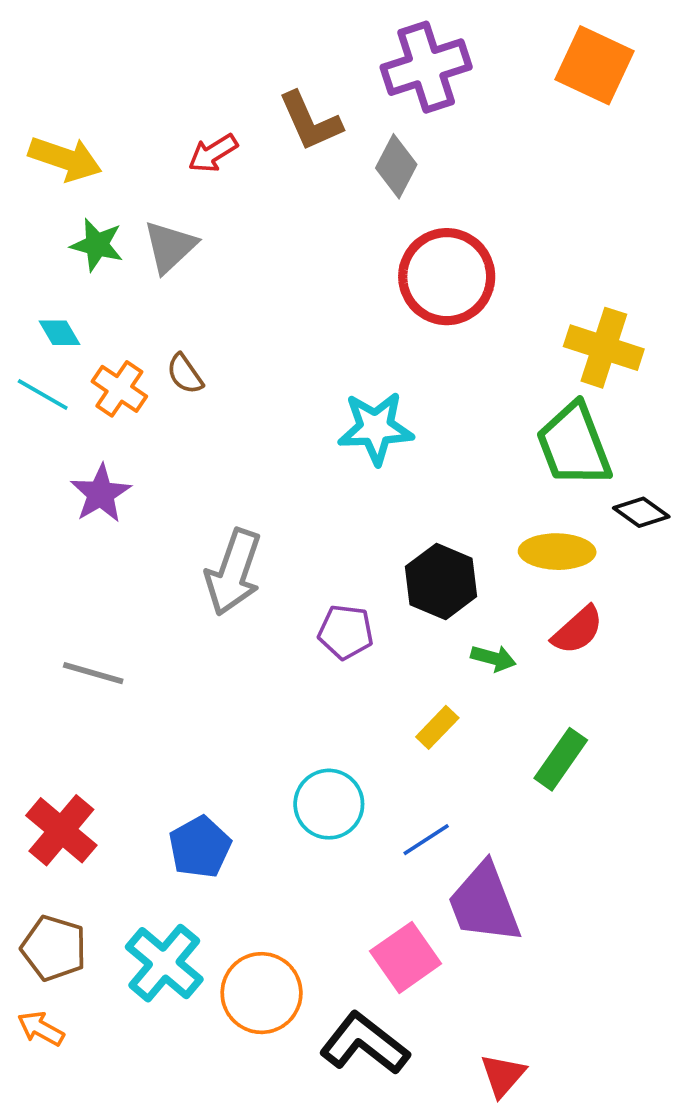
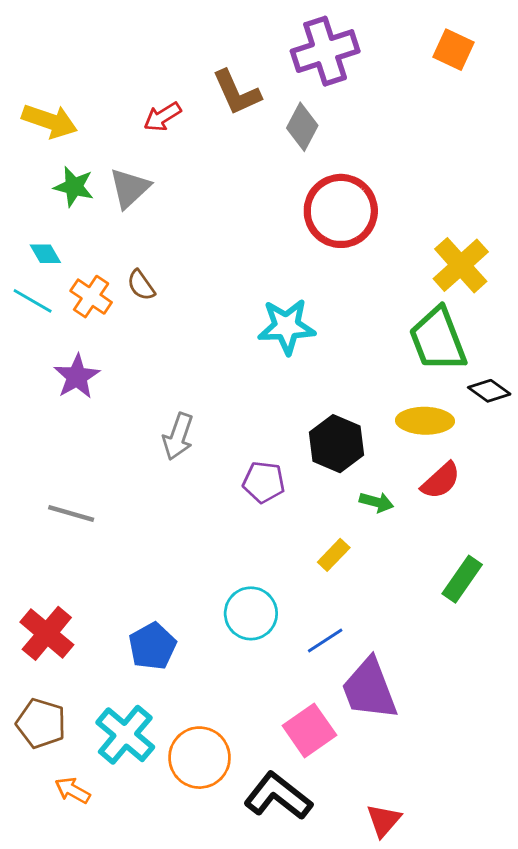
orange square: (594, 65) -> (454, 50), size x0.7
yellow cross: (604, 348) -> (461, 265), turned 30
gray arrow: (233, 572) -> (178, 436), size x0.7
green rectangle: (561, 759) -> (462, 579), moved
orange arrow: (41, 1029) -> (72, 790), moved

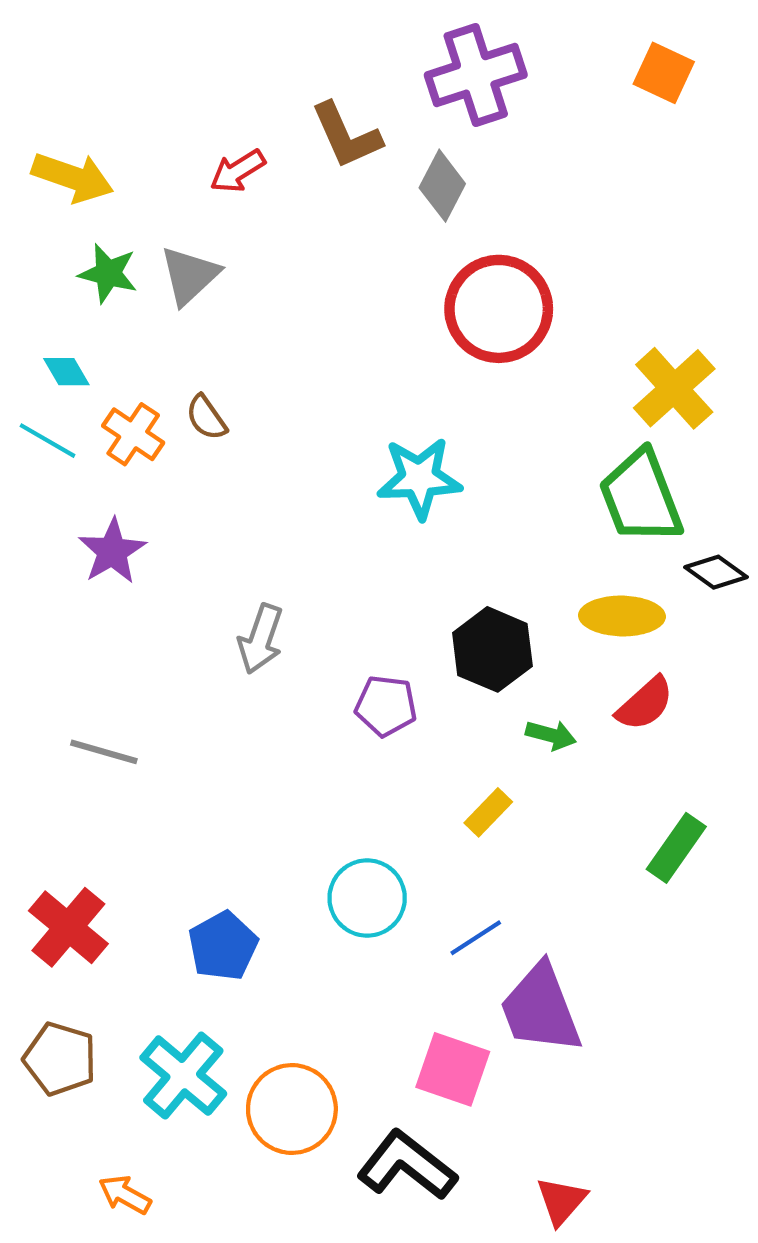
pink square: (309, 730) -> (453, 1069), turned -36
orange arrow: (72, 790) -> (125, 1195), moved

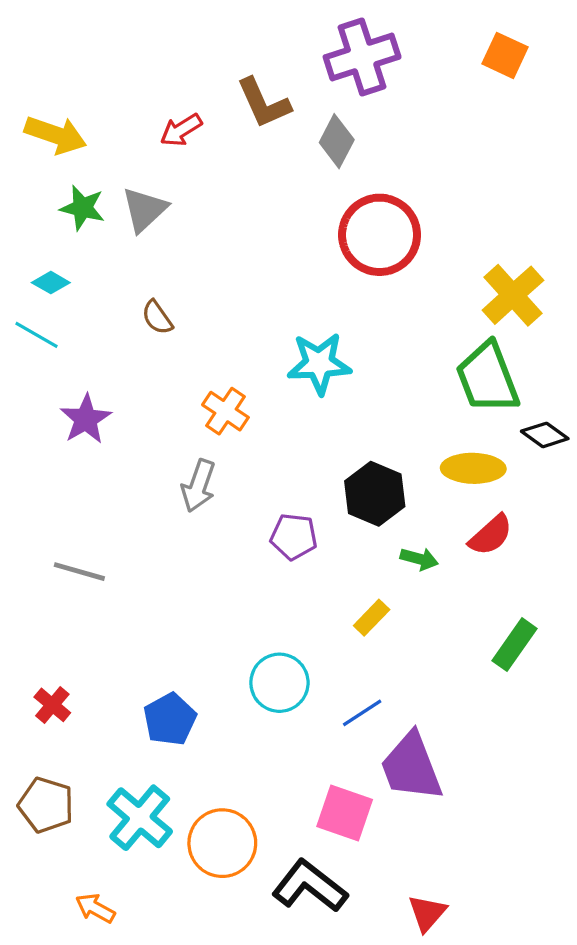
cyan diamond: (66, 372) -> (51, 283), turned -30
orange cross: (133, 434) -> (225, 411), moved
red cross: (68, 927) -> (52, 705), size x0.6

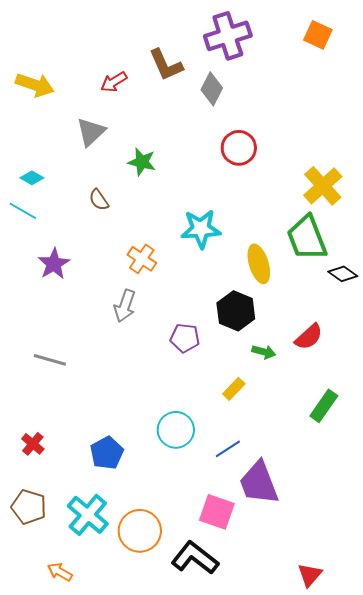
green star: (83, 208) -> (142, 162), moved
red circle: (380, 235) -> (239, 148), size x0.7
yellow ellipse: (473, 468) -> (259, 264), moved, turned 72
red triangle: (427, 913) -> (310, 575), moved

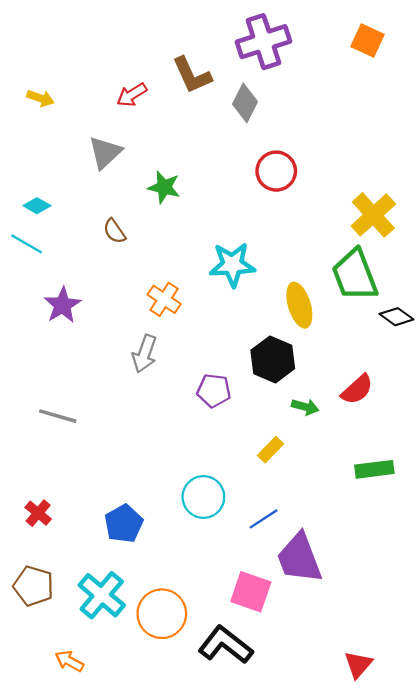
yellow arrow: (35, 85) -> (40, 98), size x0.6
green rectangle: (324, 406) -> (374, 469), turned 48

